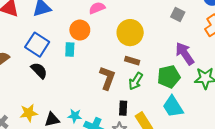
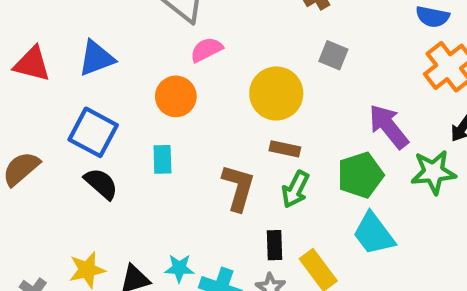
gray square: (178, 15) -> (333, 55), moved
cyan rectangle: (70, 50) -> (162, 159), moved

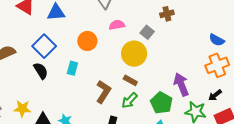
pink semicircle: (206, 50) -> (117, 25), moved
gray square: (333, 55) -> (147, 32), moved
green pentagon: (360, 175) -> (161, 103), turned 30

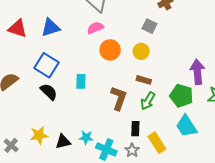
pink semicircle: (117, 25) -> (95, 28), moved
orange circle: (87, 41) -> (110, 50), moved
yellow circle: (134, 54) -> (141, 51), size x0.6
purple arrow: (181, 84) -> (197, 72), turned 30

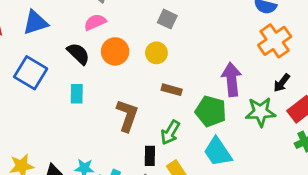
brown rectangle: (144, 80) -> (172, 90), moved
black semicircle: (49, 92) -> (78, 54), moved
green arrow: (148, 101) -> (170, 132), moved

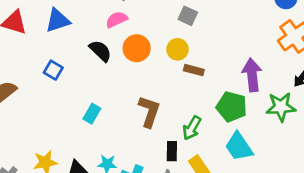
blue square: (31, 73) -> (53, 70), size x0.6
brown rectangle: (172, 90) -> (194, 70), moved
cyan rectangle: (77, 94) -> (92, 114), moved, turned 30

